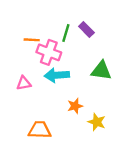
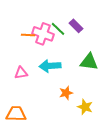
green line: (66, 33) -> (58, 29), turned -63
pink cross: (49, 52) -> (43, 34), moved
orange trapezoid: (40, 130) -> (16, 114), moved

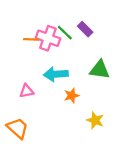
pink triangle: (21, 73) -> (27, 91), moved
orange star: (66, 93) -> (72, 96), moved
orange trapezoid: (16, 114) -> (18, 128), turned 40

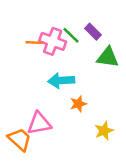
green triangle: (100, 70) -> (108, 57), moved
pink triangle: (27, 91) -> (39, 123), moved, size x1.5
yellow star: (95, 120) -> (104, 131), turned 30

